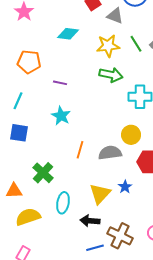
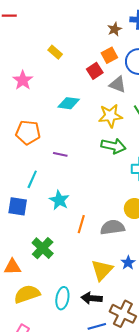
cyan line: (18, 101) -> (32, 179), moved
cyan star: (61, 116) -> (59, 200), moved
cyan ellipse: (63, 203) -> (62, 298), moved

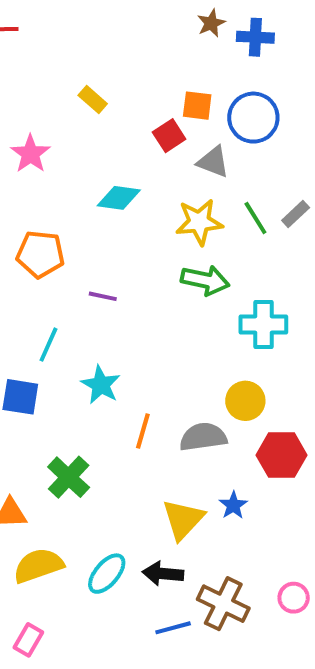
brown star: (115, 29) -> (211, 23), moved
orange square: (109, 55) -> (197, 106), turned 35
cyan ellipse: (62, 298) -> (107, 574), turned 30

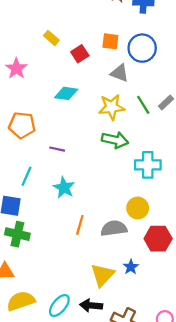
red square: (169, 136) -> (80, 54), moved
cyan star: (101, 385) -> (64, 188), moved
green cross: (69, 477) -> (17, 234), moved, turned -30

